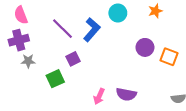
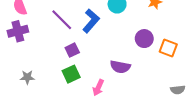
gray star: (28, 61) -> (27, 77), moved
green square: (55, 79) -> (71, 74), moved
purple semicircle: (126, 94) -> (120, 67), moved

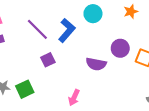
purple semicircle: (120, 67) -> (96, 64), moved
green square: (71, 74) -> (25, 89), moved

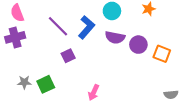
purple semicircle: (96, 64) -> (115, 37), moved

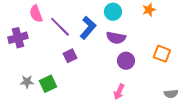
pink semicircle: (17, 13) -> (36, 14), moved
purple circle: (138, 45) -> (126, 61), moved
pink arrow: (94, 92) -> (119, 92), moved

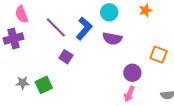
pink semicircle: (36, 14) -> (22, 14), moved
purple square: (70, 56) -> (66, 57), turned -32
purple circle: (126, 61) -> (132, 73), moved
pink arrow: (119, 92) -> (129, 94), moved

